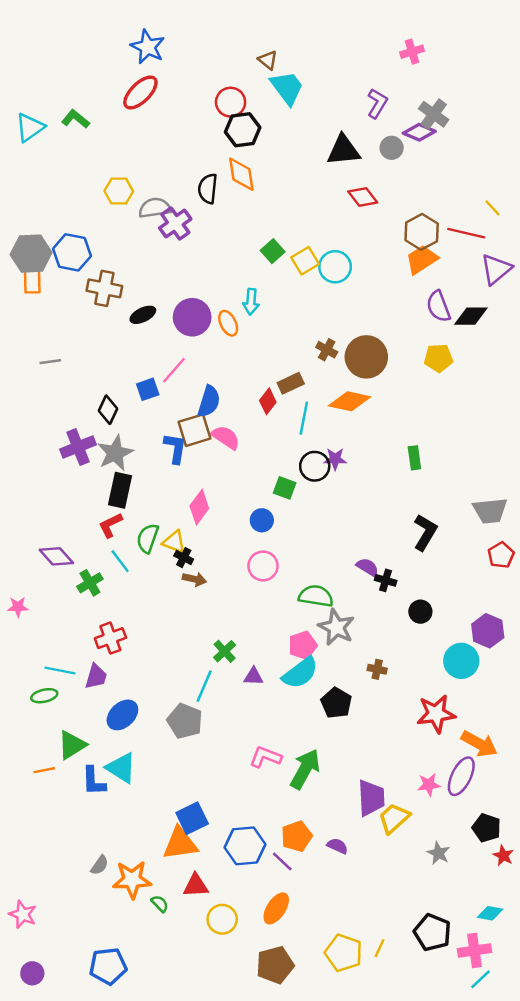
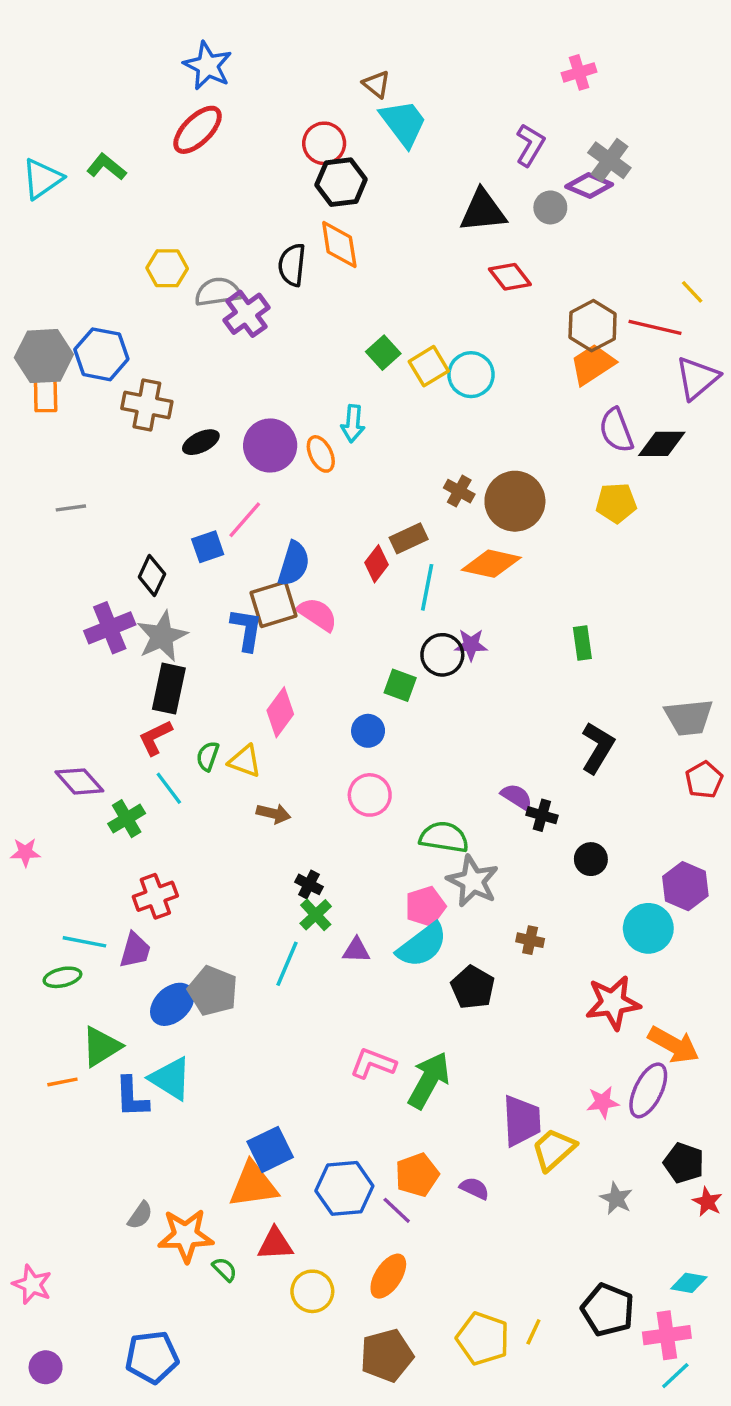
green semicircle: (148, 538) -> (208, 756), size x0.7
black cross: (184, 558) -> (309, 884), moved
gray pentagon: (185, 721) -> (213, 991), moved

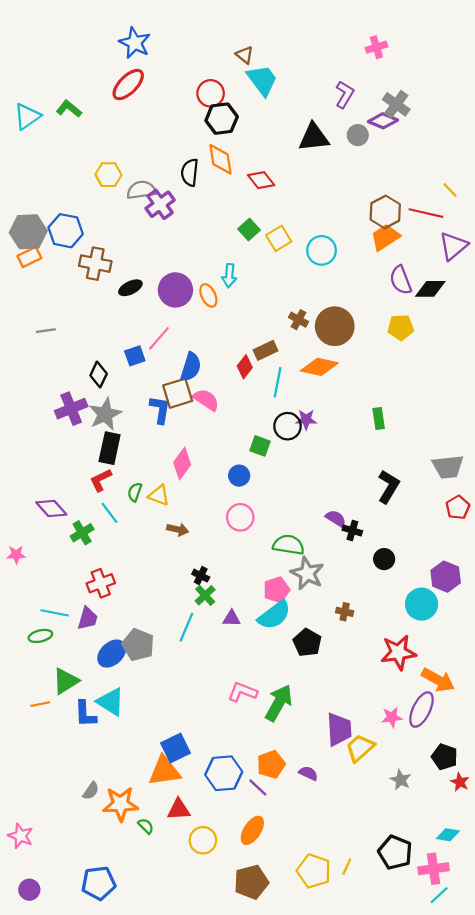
red diamond: (510, 277) -> (261, 180), moved
cyan circle: (471, 375) -> (322, 250), moved
orange rectangle: (46, 395) -> (29, 257), turned 65

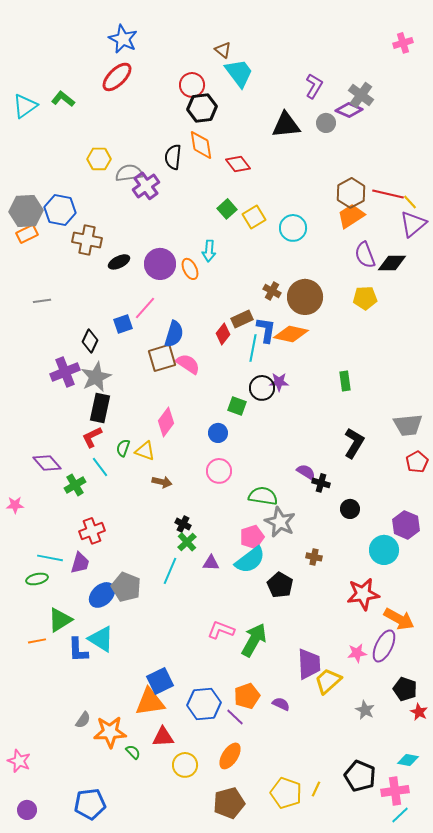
pink cross: (376, 47) -> (403, 43), moved
yellow line: (450, 190) -> (410, 202), moved
blue L-shape: (160, 410) -> (266, 330), moved

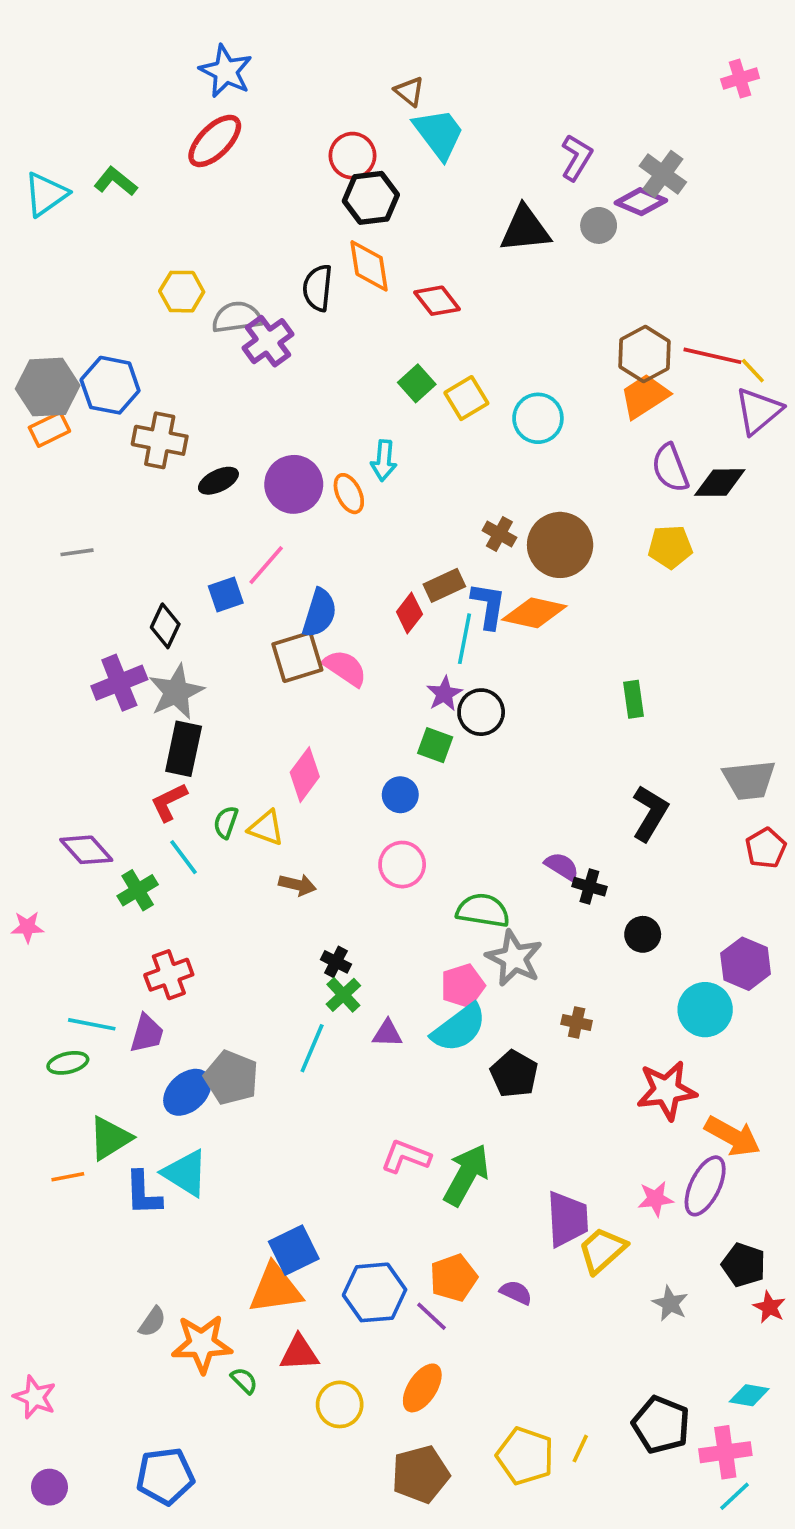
purple star: (279, 382) -> (444, 694), moved, turned -30

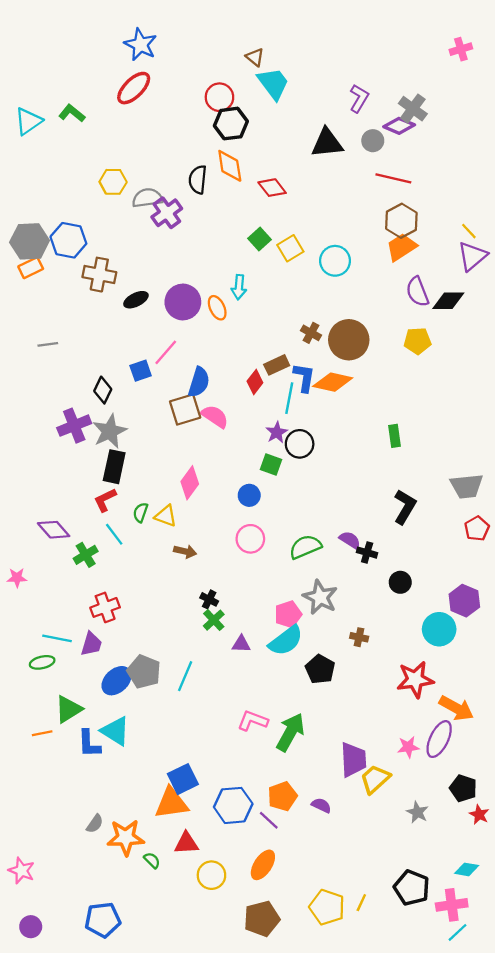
red line: (712, 356) -> (393, 178), moved
green semicircle: (483, 910) -> (305, 547), moved, turned -32
cyan line: (312, 1048) -> (185, 676), moved

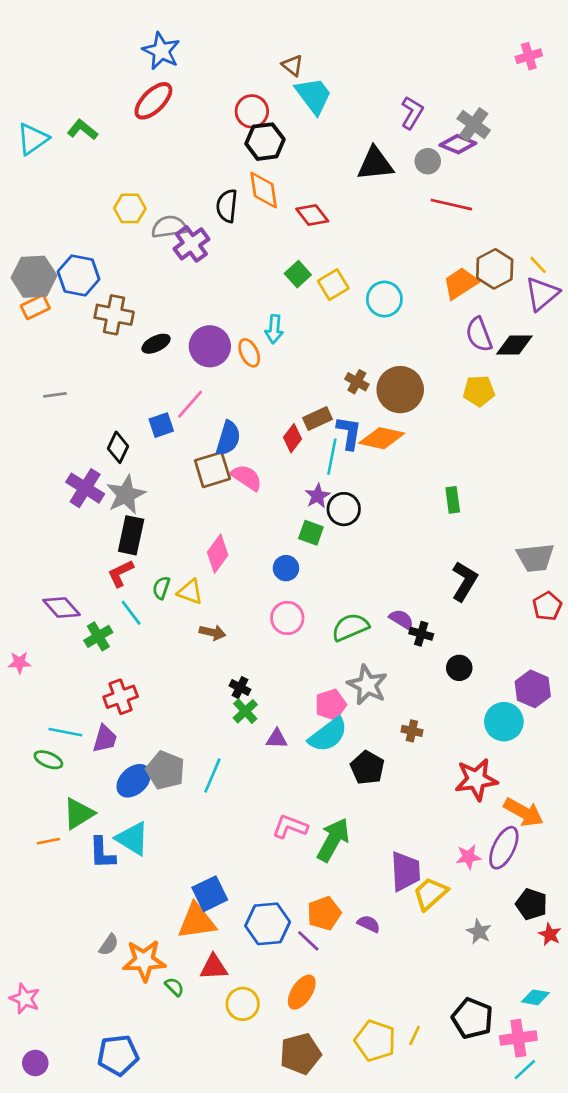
brown hexagon: (401, 221) -> (495, 269), moved
purple cross: (74, 426) -> (85, 488), turned -36
green ellipse: (42, 662) -> (48, 760), turned 35

